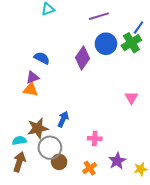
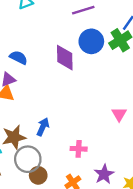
purple diamond: (83, 58) -> (65, 58), turned -35
pink triangle: (131, 98) -> (119, 114), moved

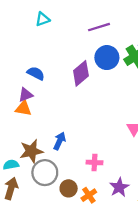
purple diamond: (65, 58) -> (81, 73), turned 50
brown circle: (38, 175) -> (69, 188), moved

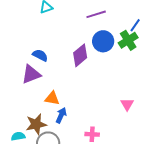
purple triangle: (26, 95) -> (31, 74), size x1.5
orange triangle: (23, 108) -> (52, 98), moved

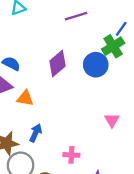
blue circle: (103, 41) -> (96, 65), moved
orange triangle: (52, 98) -> (25, 98), moved

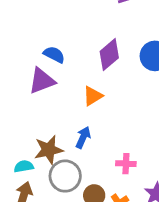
orange triangle: (25, 98) -> (93, 96), moved, turned -42

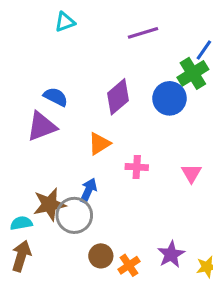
pink cross: (126, 164) -> (137, 167), moved
gray circle: (65, 176) -> (74, 215), moved

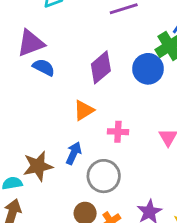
purple triangle: (42, 126) -> (31, 43), moved
gray circle: (74, 215) -> (104, 176), moved

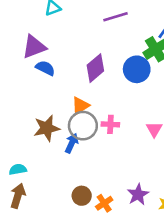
brown star: (38, 166) -> (47, 128), moved
gray circle: (104, 176) -> (83, 126), moved

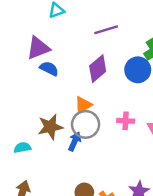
purple line: (115, 17) -> (106, 30), moved
pink cross: (110, 124) -> (126, 121), moved
cyan semicircle: (18, 169) -> (22, 147), moved

